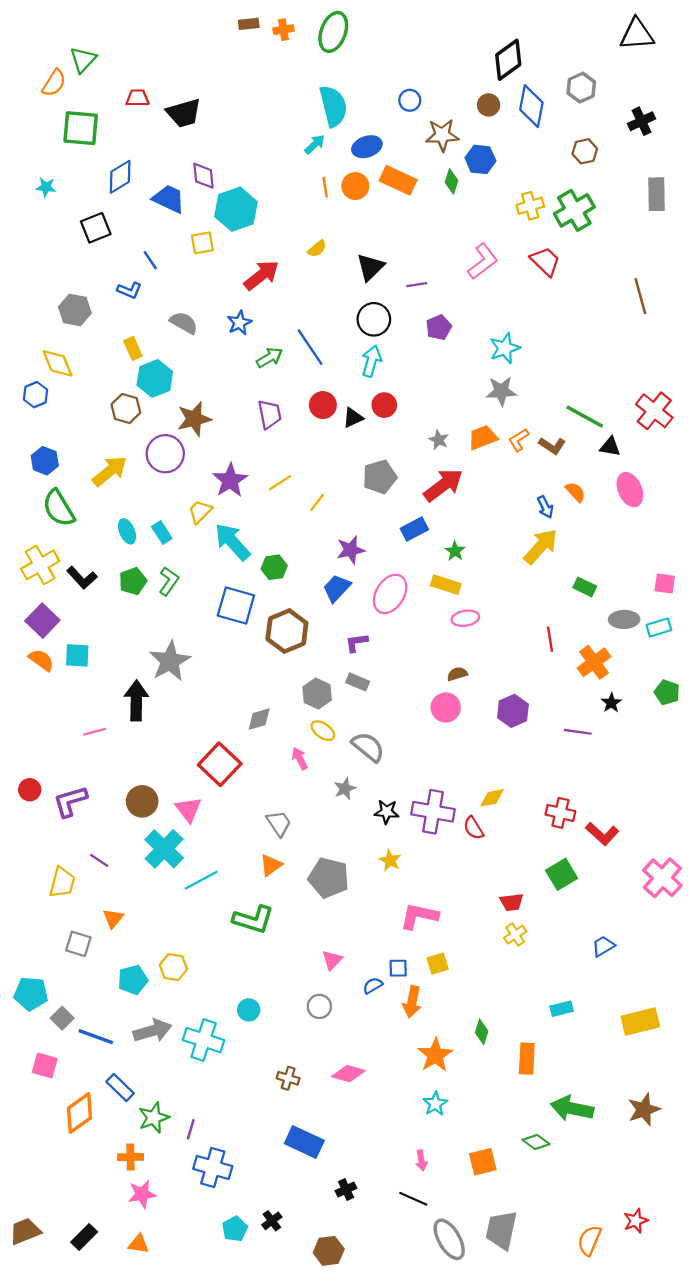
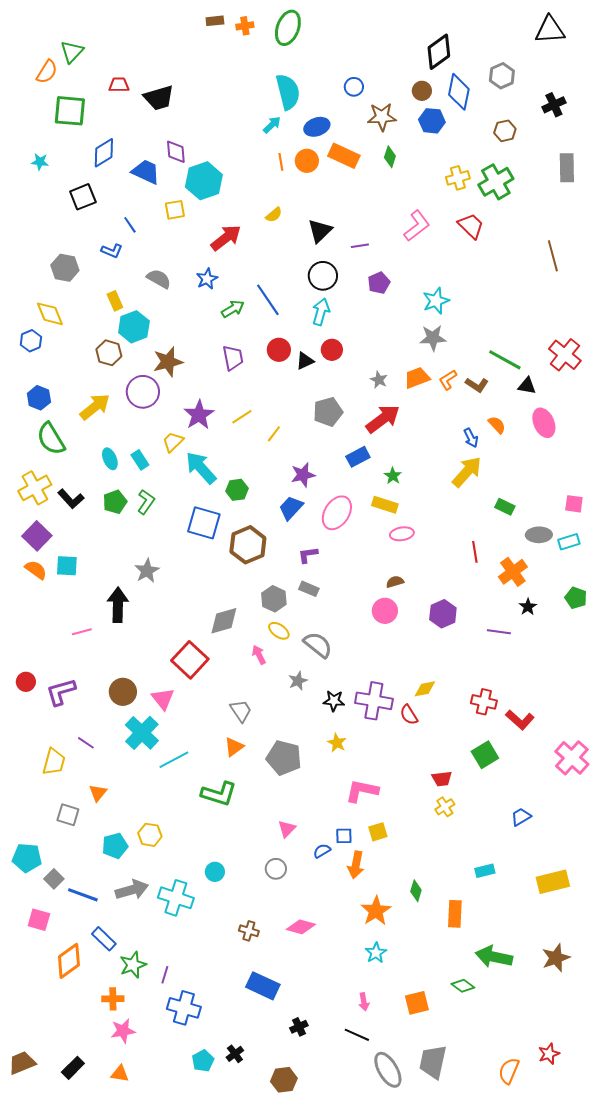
blue hexagon: (480, 159) -> (432, 121), moved
gray star: (170, 661) -> (147, 571), size x0.7
gray diamond: (259, 719) -> (224, 621), size x1.4

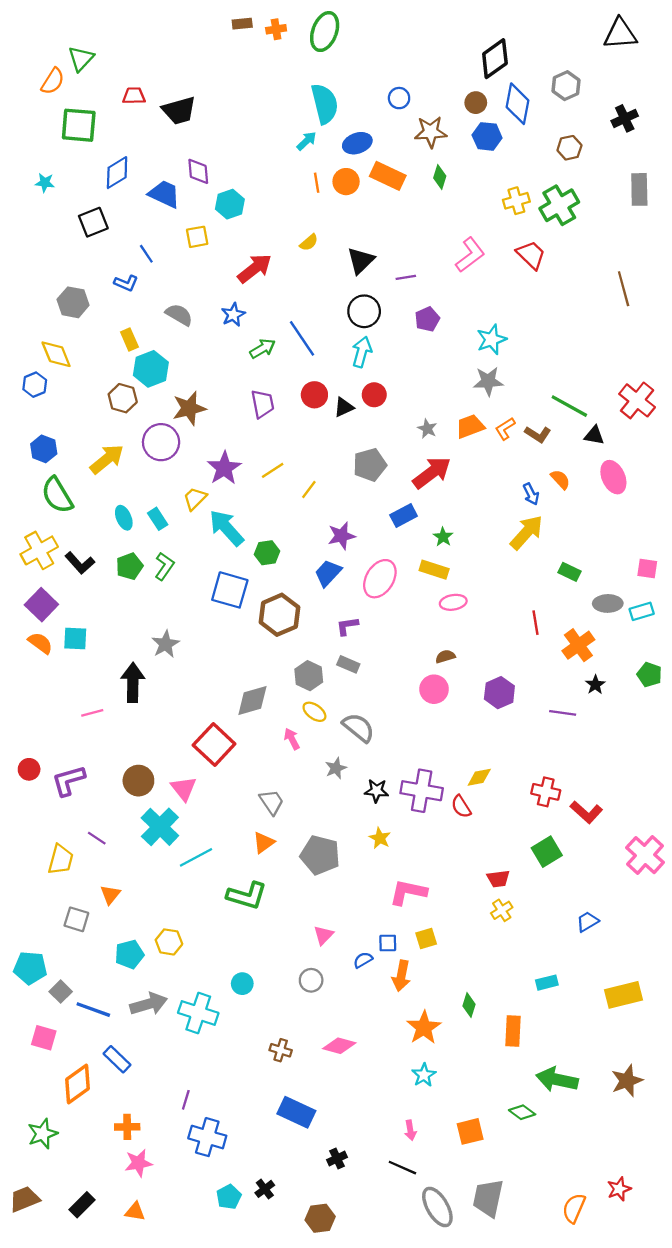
cyan hexagon: (204, 181) -> (230, 204), size x0.7
green star: (133, 965) -> (43, 1134), moved

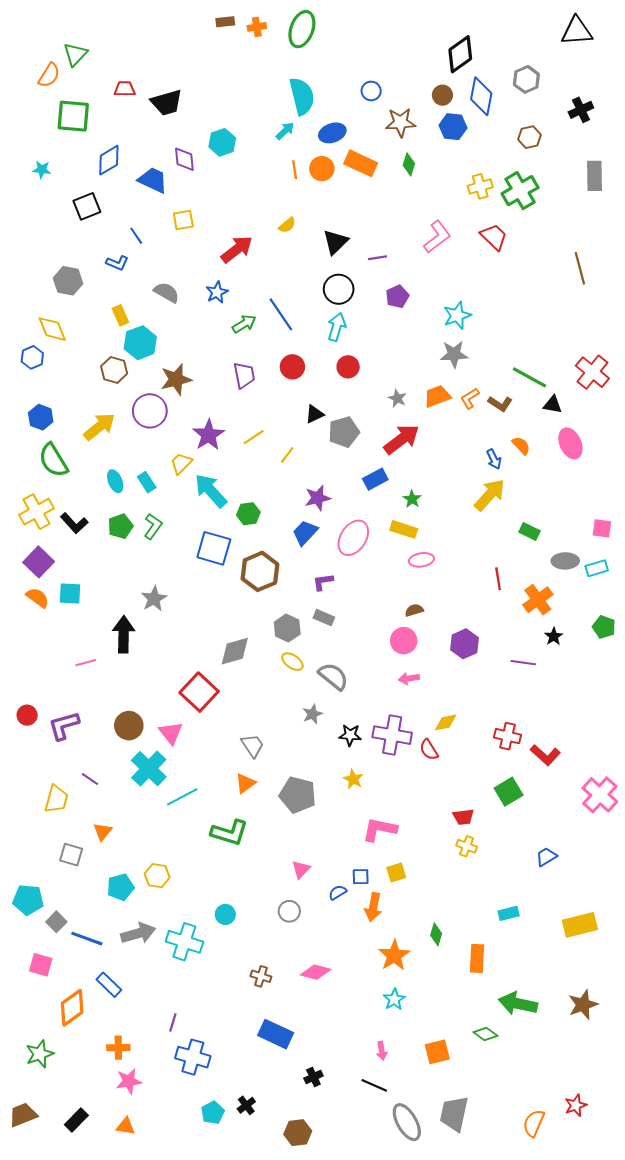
cyan hexagon: (230, 204) -> (222, 142), moved
black triangle: (344, 407) -> (314, 414), moved
pink arrow: (292, 739) -> (409, 678), moved, turned -72
yellow cross: (502, 910) -> (467, 846), turned -36

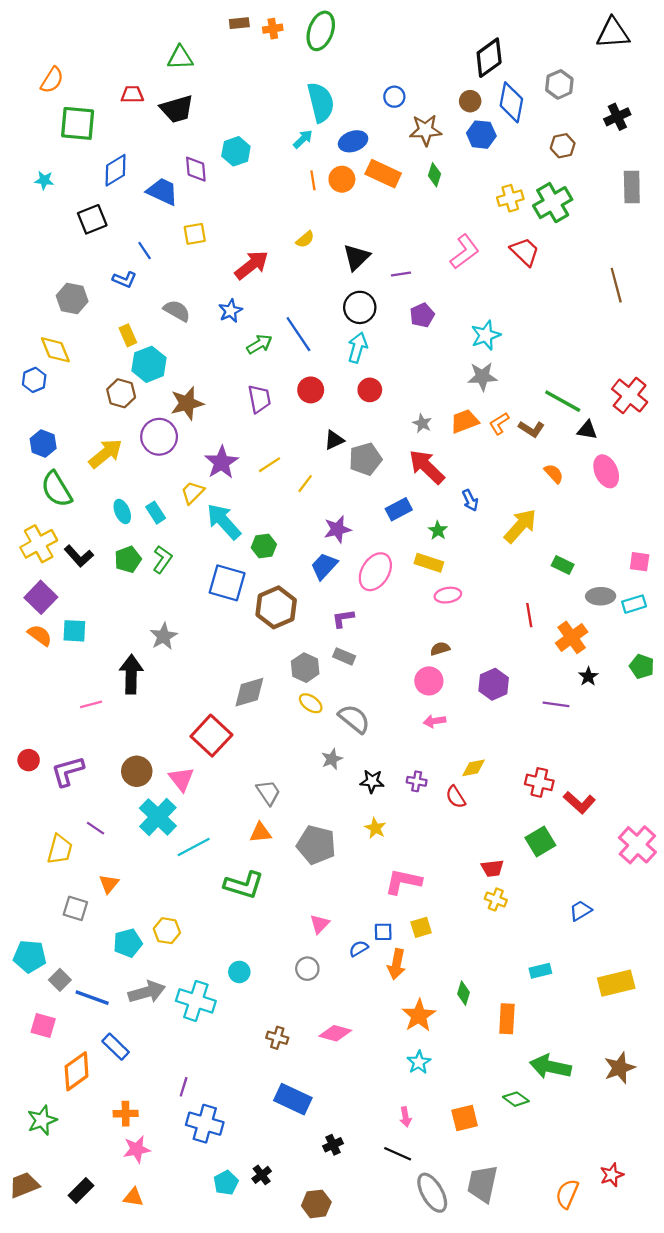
green triangle: (75, 54) -> (180, 58), moved, turned 45
red arrow: (402, 439) -> (427, 467), turned -99
blue arrow: (494, 459) -> (470, 500), moved
purple cross: (392, 735) -> (417, 781), size x0.5
orange triangle: (245, 783) -> (261, 833), turned 30

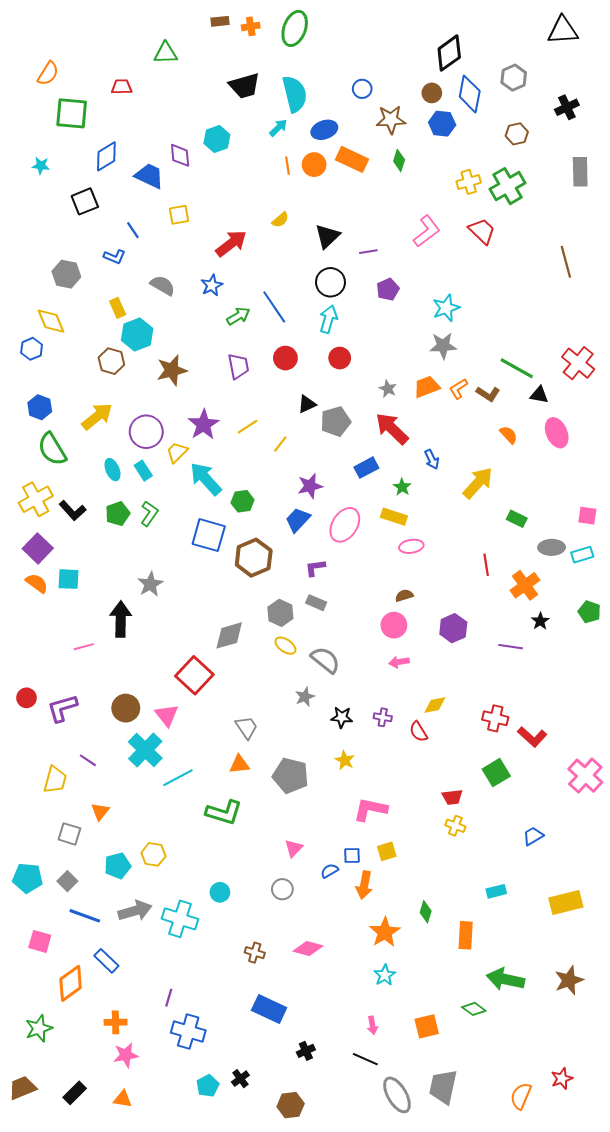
black trapezoid: (177, 109) -> (245, 86), moved
purple circle: (159, 437) -> (146, 432), moved
gray square: (60, 980) -> (67, 881), moved

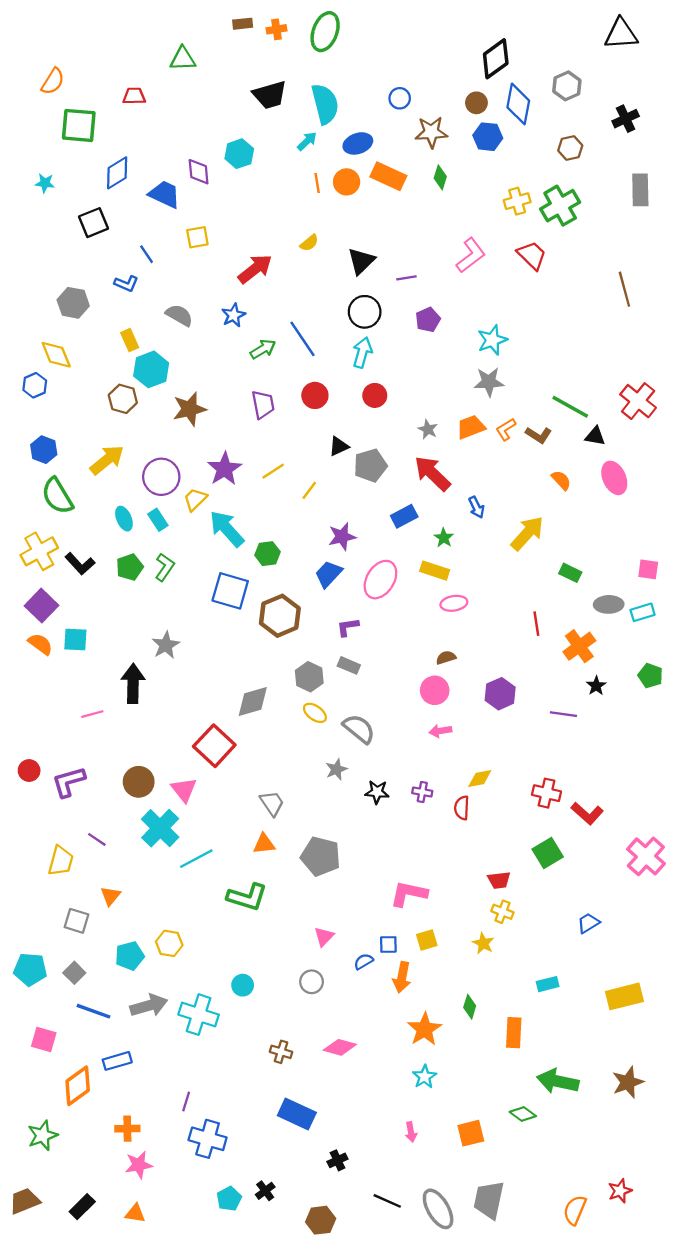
red semicircle: (418, 732) -> (462, 808), turned 35
yellow star: (345, 760) -> (483, 943), moved
blue rectangle: (106, 961) -> (117, 1061), turned -60
black line: (365, 1059) -> (387, 1201), moved

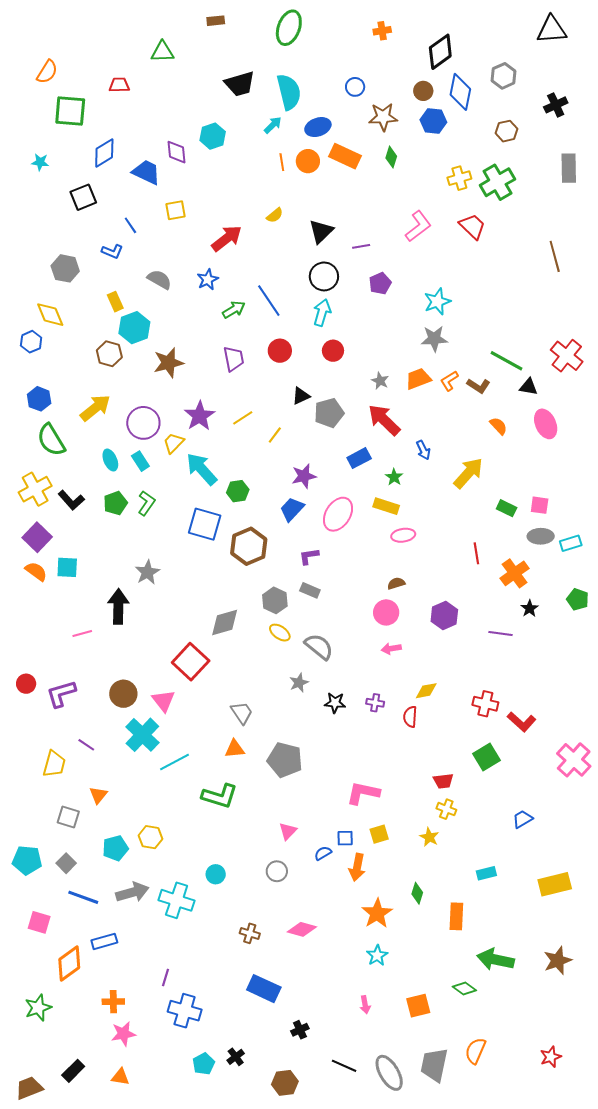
orange cross: (276, 29) -> (382, 31), moved
pink square: (648, 569) -> (540, 505), moved
brown trapezoid: (25, 1201) -> (29, 1088), moved
orange semicircle: (575, 1210) -> (475, 1051), moved

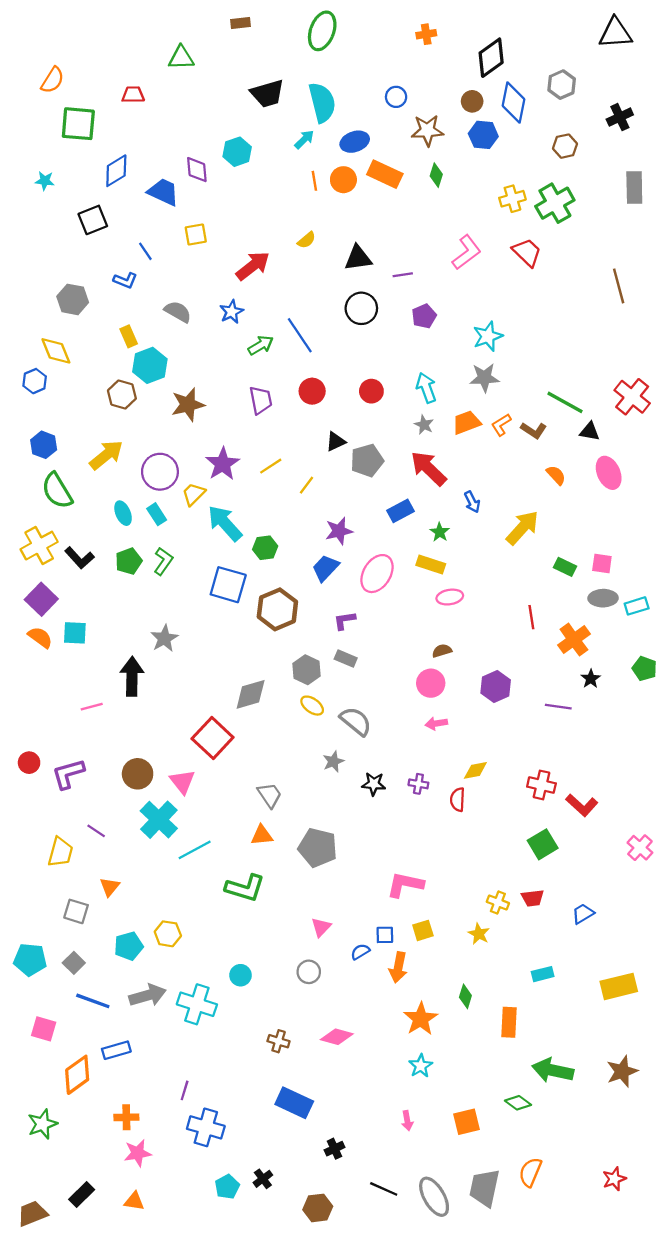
black triangle: (321, 231) -> (358, 258), turned 36
cyan arrow: (322, 313) -> (426, 388), moved, turned -36
pink cross: (574, 760) -> (640, 848), size x0.7
red trapezoid: (443, 781) -> (533, 898), moved

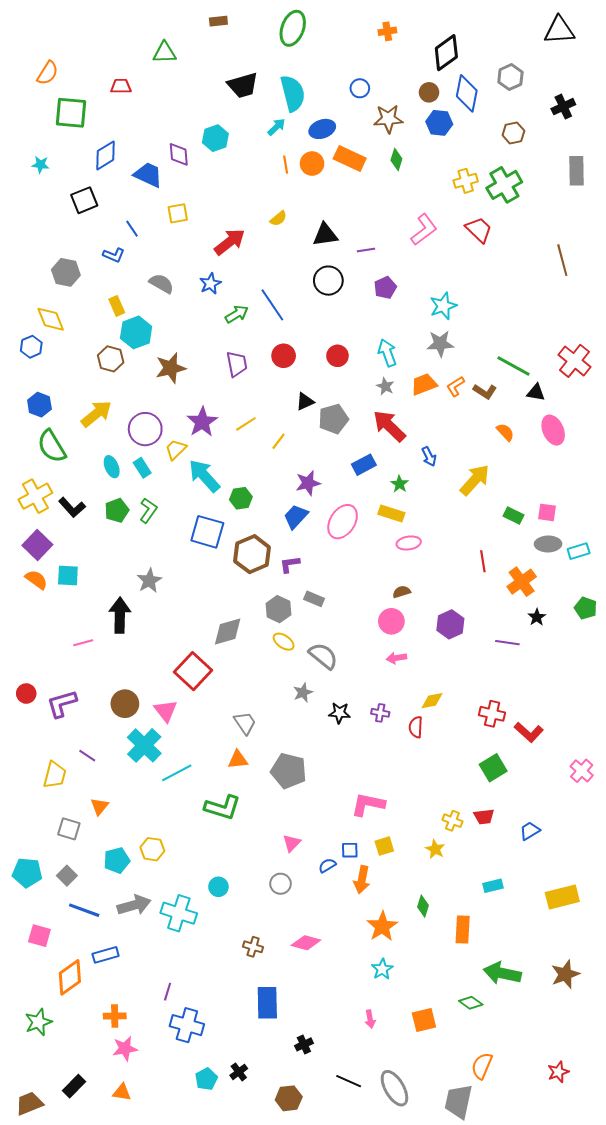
purple L-shape: (345, 621) -> (290, 564), moved
blue rectangle: (294, 1103) -> (267, 1003), turned 64
gray trapezoid: (484, 1188) -> (459, 1101), moved

